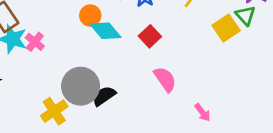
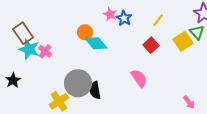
red square: (150, 36) -> (151, 45), moved
black semicircle: (104, 96) -> (95, 90), turned -66
pink arrow: (202, 113) -> (189, 102), moved

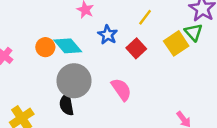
blue star: (124, 18) -> (108, 35), moved
orange circle: (85, 32) -> (45, 47), moved
gray circle: (78, 83) -> (74, 81), moved

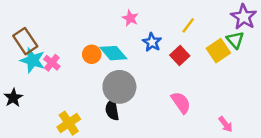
pink semicircle: (121, 89) -> (181, 103), moved

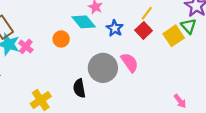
cyan diamond: (113, 53) -> (84, 22), moved
red square: (180, 56) -> (144, 30), moved
gray circle: (119, 87) -> (103, 68), moved
pink semicircle: (181, 103) -> (130, 63), moved

